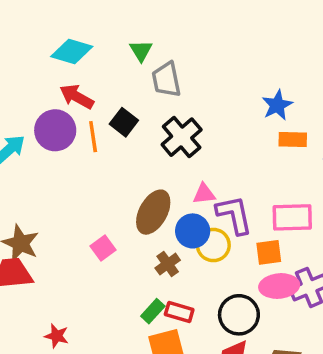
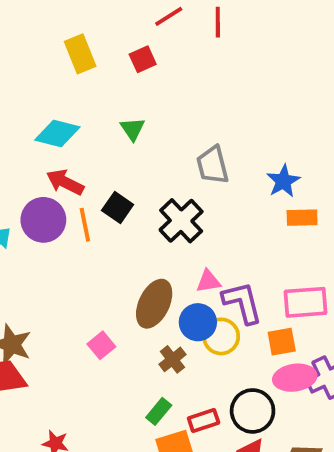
gray trapezoid: (166, 80) -> (213, 165), moved
red rectangle: (179, 312) -> (204, 421), moved, turned -32

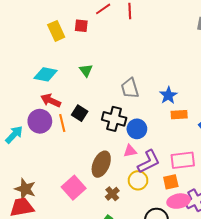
red square: (143, 59) -> (81, 26), moved, turned 32
black cross: (181, 221) -> (114, 119), turned -30
purple L-shape: (242, 303) -> (149, 162), turned 80
blue circle: (198, 322) -> (137, 129), moved
pink square: (101, 345) -> (74, 188), size x1.6

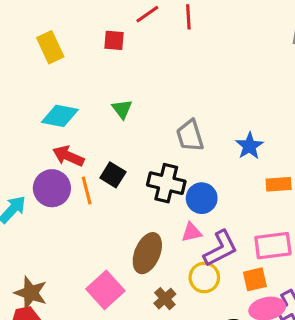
yellow rectangle: (56, 31) -> (50, 47), moved
orange rectangle: (179, 115) -> (279, 184), moved

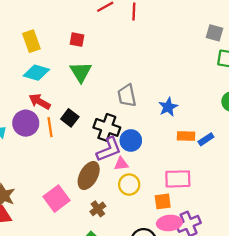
red square: (114, 40) -> (77, 40), moved
yellow rectangle: (50, 47) -> (31, 41), moved
green triangle: (122, 109) -> (81, 72), size x1.5
purple L-shape: (220, 248) -> (109, 149), moved
yellow circle: (204, 277) -> (129, 185), moved

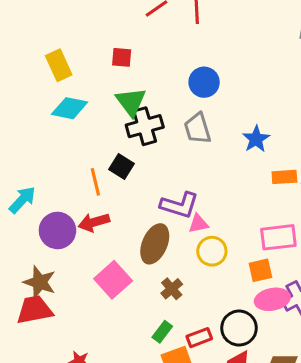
red arrow: (40, 102) -> (94, 222), moved, turned -40
purple circle: (26, 123) -> (57, 230), moved
black cross: (107, 127) -> (145, 126), moved, turned -30
blue circle: (131, 140) -> (204, 82), moved
purple L-shape: (109, 149) -> (179, 205), turned 44

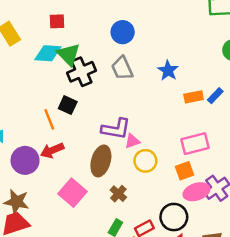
cyan diamond: (70, 108) -> (48, 53), moved

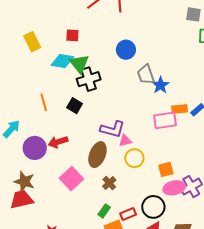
gray trapezoid: (122, 68) -> (146, 75), moved
orange line: (49, 119) -> (44, 102), moved
pink rectangle: (195, 144) -> (165, 120), moved

